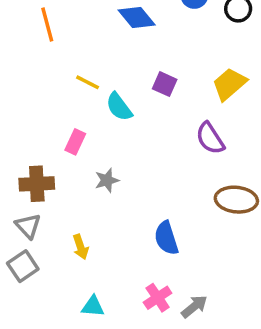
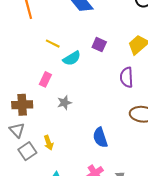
cyan semicircle: (119, 107) -> (72, 58), turned -84
purple semicircle: (210, 138) -> (127, 77), turned 30
gray square: (23, 266) -> (27, 151), moved

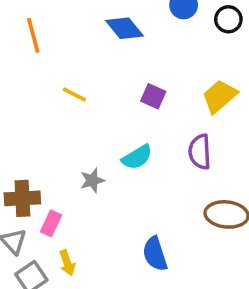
cyan semicircle: (72, 58) -> (137, 157), moved
pink rectangle: (45, 79) -> (51, 223), moved
gray star: (64, 103) -> (92, 180), moved

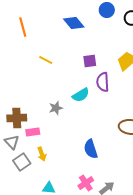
purple square: (153, 96) -> (90, 61), turned -32
purple semicircle: (200, 152) -> (103, 82), moved
pink rectangle: (51, 223) -> (33, 132), turned 56

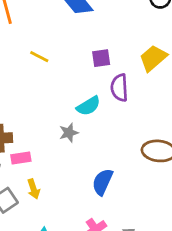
gray star: (56, 108) -> (69, 133), moved
blue semicircle: (91, 149) -> (103, 182), turned 42

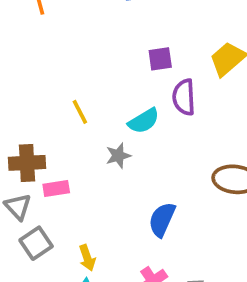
yellow line: (39, 57) -> (80, 112), moved, turned 36
yellow arrow: (34, 189) -> (87, 258), moved

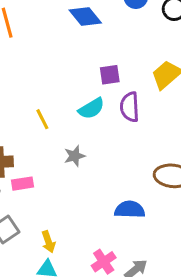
cyan semicircle: (144, 121) -> (91, 108), moved
blue semicircle: (162, 219) -> (130, 210), moved, turned 68

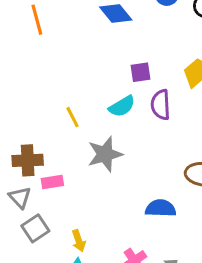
gray star: (75, 156) -> (105, 154), size x1.6

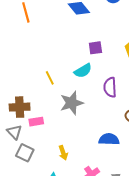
purple semicircle: (161, 105) -> (110, 87), moved
gray square: (35, 228) -> (25, 153), turned -30
yellow arrow: (79, 241) -> (63, 153), moved

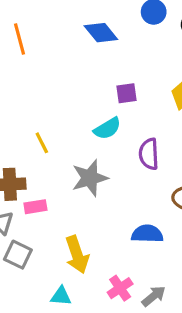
yellow line: (50, 78) -> (42, 143), moved
yellow arrow: (63, 153) -> (77, 255), size x1.6

